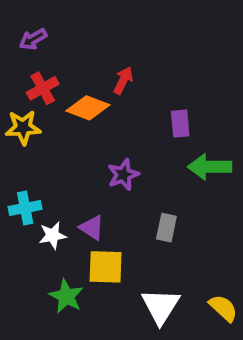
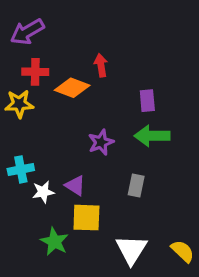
purple arrow: (33, 39) -> (27, 32), size x1.5
red arrow: (123, 80) -> (101, 65), turned -35
red cross: (43, 88) -> (35, 72), turned 30
green arrow: (210, 167) -> (152, 136), moved

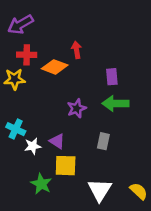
cyan cross: (21, 169) -> (16, 129), turned 36

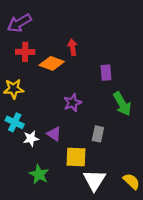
yellow star: (14, 79) -> (14, 89), moved
green arrow: (116, 103) -> (122, 104), moved, turned -120
yellow square: (66, 166) -> (76, 157), moved

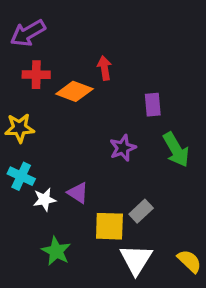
purple star: (73, 103) -> (123, 148), moved
gray rectangle: (98, 134) -> (141, 211), moved, turned 35

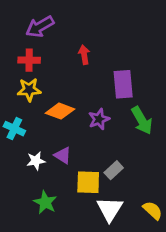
purple arrow: (28, 33) -> (40, 27), moved
orange diamond: (74, 91) -> (60, 111), moved
purple rectangle: (153, 105) -> (123, 84), size x1.5
yellow star: (20, 128) -> (29, 90), moved
cyan cross: (21, 176) -> (14, 129), moved

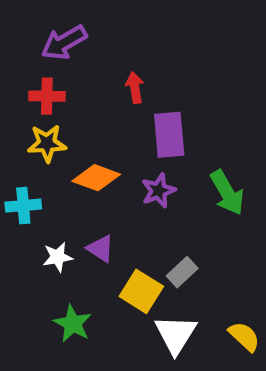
purple rectangle: (123, 84) -> (169, 135), moved
cyan cross: (14, 129) -> (23, 206), turned -30
yellow square: (88, 182) -> (141, 291), turned 30

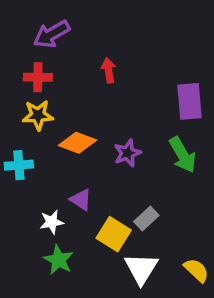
purple rectangle: (169, 135) -> (189, 101), moved
white star: (58, 257) -> (52, 222), moved

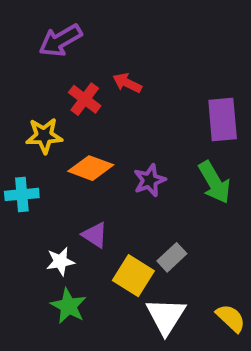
red arrow: (108, 70) -> (127, 83), turned -55
red cross: (38, 77) -> (85, 99), moved, turned 36

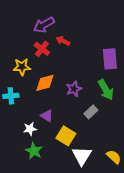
purple arrow: (60, 40) -> (44, 25), moved
orange diamond: (91, 168) -> (45, 83), turned -35
gray rectangle: (172, 257) -> (91, 112), moved

